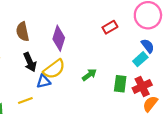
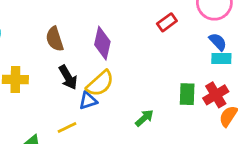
cyan rectangle: (140, 59) -> (221, 59), moved, turned 48
green arrow: (89, 75) -> (144, 118), moved

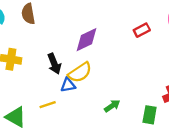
brown semicircle: (55, 39) -> (28, 14), moved
purple diamond: (102, 43) -> (86, 40), turned 44
green rectangle: (187, 94) -> (150, 115), moved

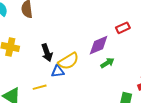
purple diamond: (86, 40) -> (99, 45), moved
green arrow: (112, 106) -> (107, 63), moved

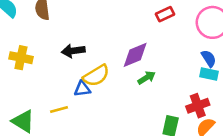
red rectangle: (123, 28) -> (165, 14), moved
black arrow: (47, 53) -> (73, 51), moved, turned 102

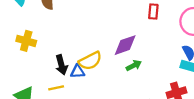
red rectangle: (165, 14) -> (153, 12), turned -64
black arrow: (73, 51) -> (61, 65), moved, turned -102

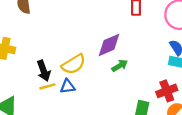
blue triangle: (78, 71) -> (68, 86), moved
yellow line: (56, 88) -> (47, 86), moved

